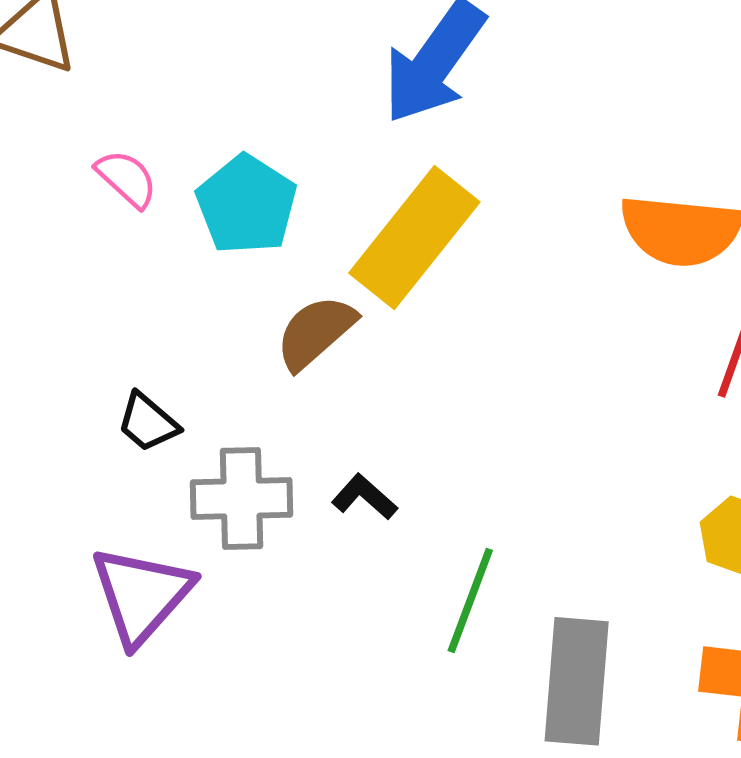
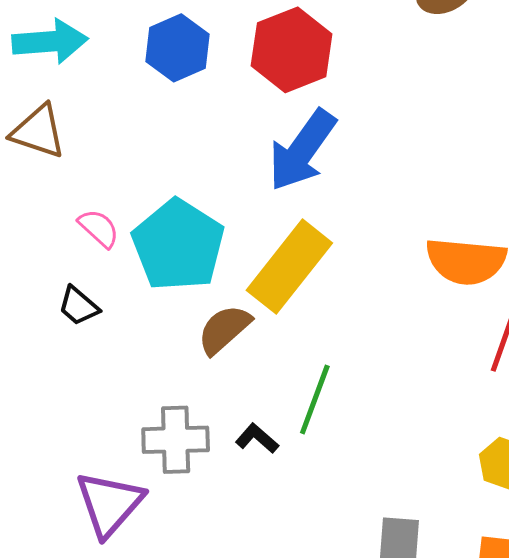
cyan pentagon: (247, 205) -> (178, 245), size x1.4
black trapezoid: (148, 422) -> (79, 306), moved
green line: (470, 601) -> (315, 399), moved

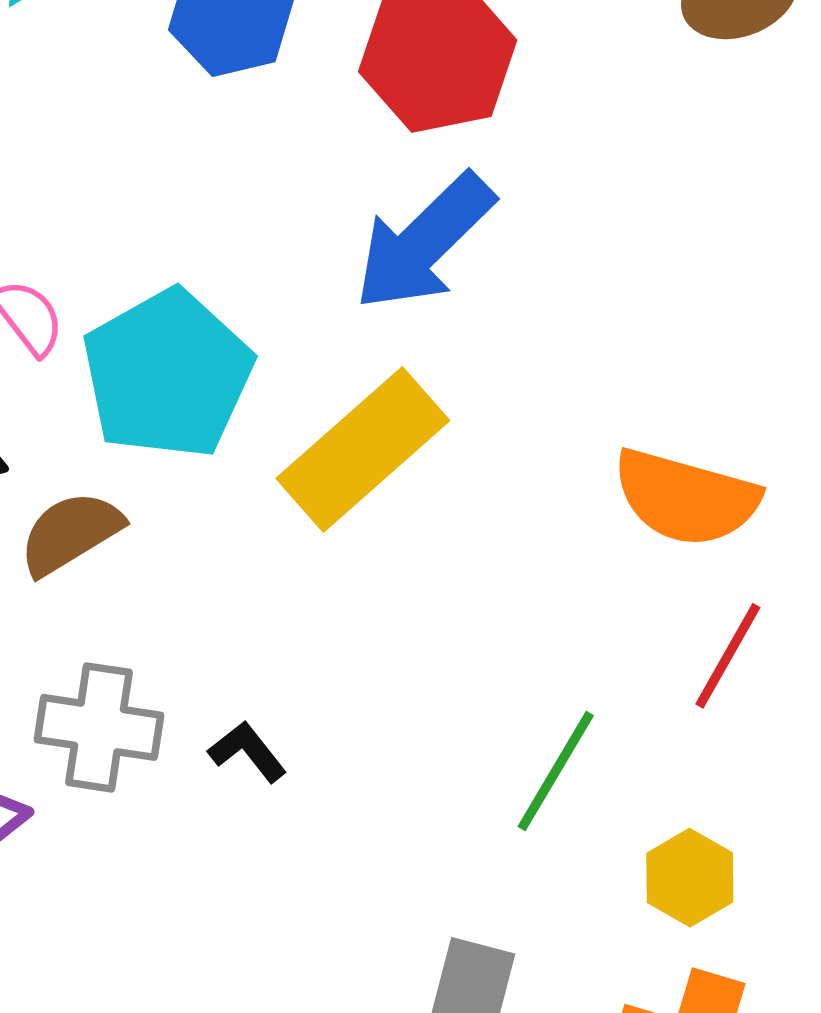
brown semicircle: (224, 329) -> (70, 533), moved
green line: (315, 399) -> (556, 771), moved

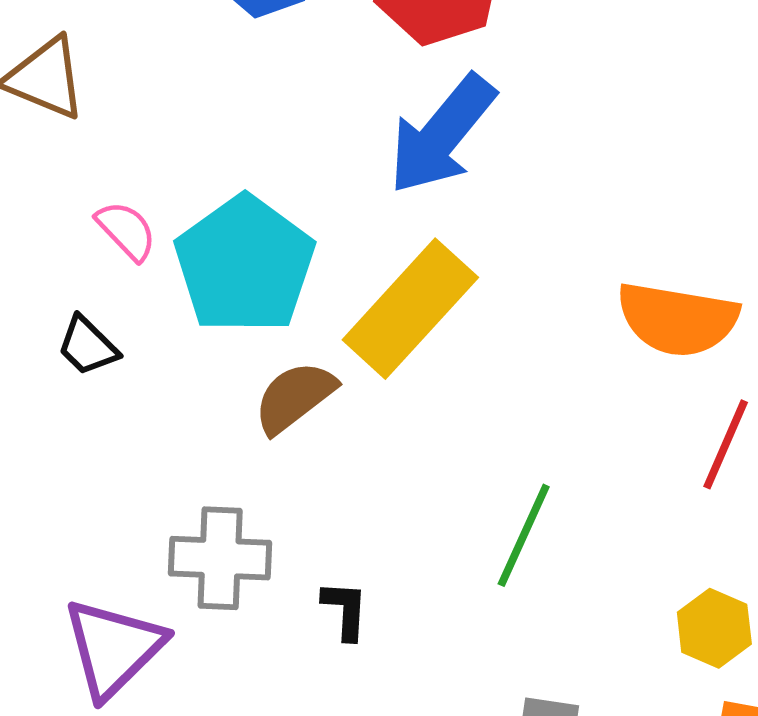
brown semicircle: (70, 533) -> (295, 397), moved
black L-shape: (248, 752) -> (345, 610), moved, turned 48
green line: (556, 771) -> (524, 535), moved

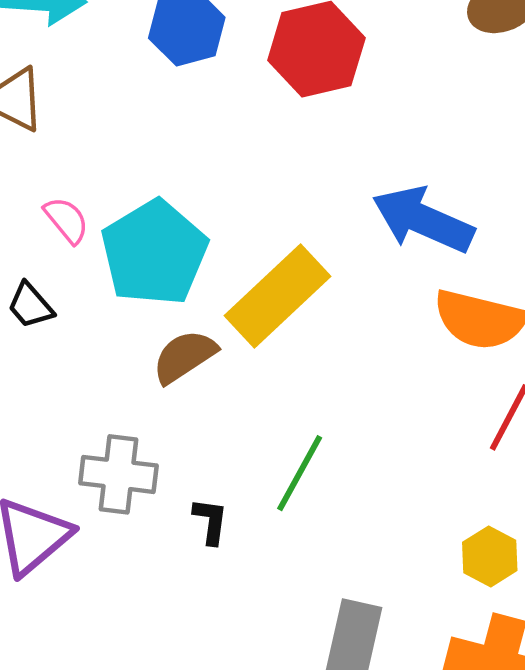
blue arrow: (442, 134) -> (423, 220), moved, turned 70
green line: (524, 535) -> (300, 473), moved

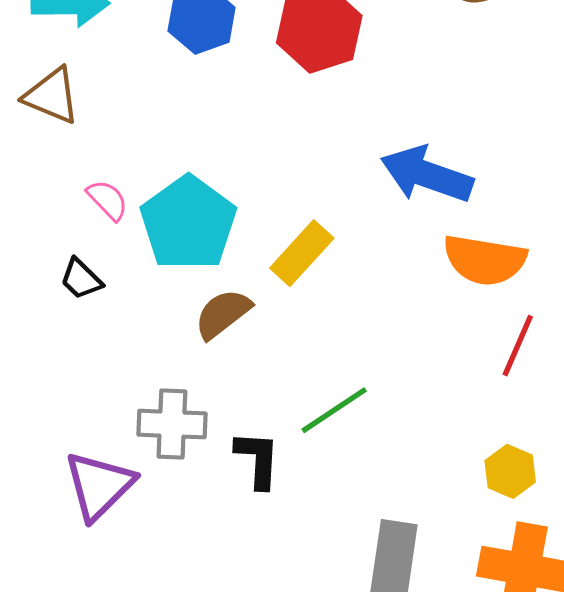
yellow rectangle: (278, 296) -> (302, 253), size x0.7
green line: (300, 473) -> (334, 410), turned 32
black L-shape: (210, 521) -> (258, 459), size x1.4

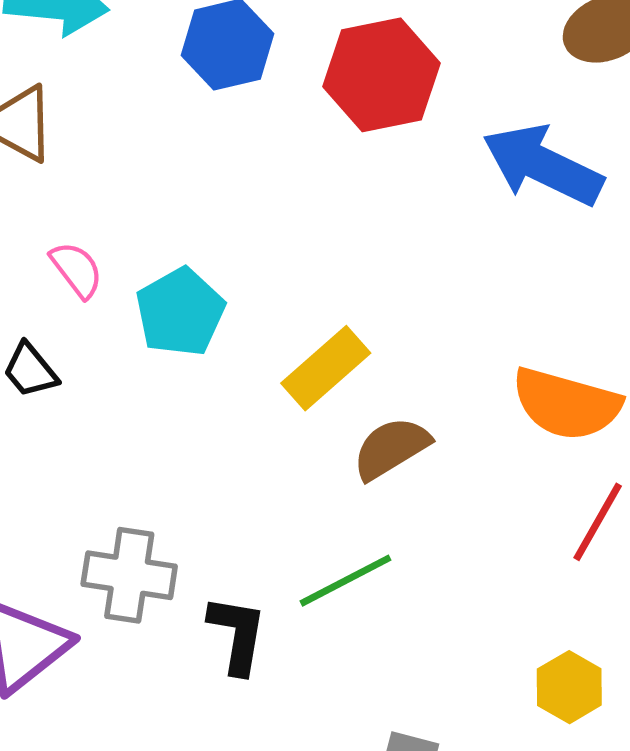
blue arrow: (427, 175) -> (543, 165), moved
cyan pentagon: (188, 223) -> (180, 312), size x0.7
brown semicircle: (223, 314) -> (391, 448), moved

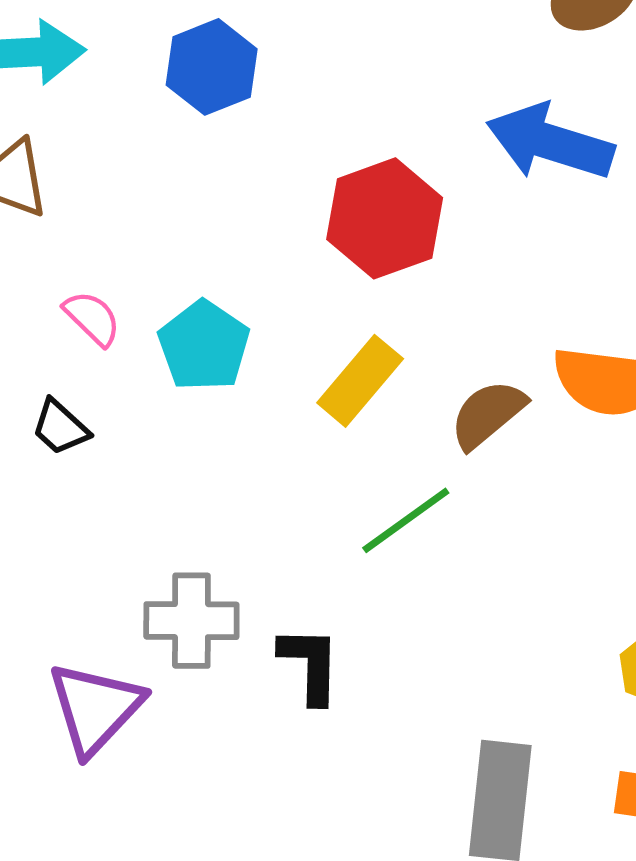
red hexagon: (381, 75) -> (385, 218), moved
brown semicircle: (391, 448) -> (488, 414), moved
green line: (346, 581) -> (406, 520), moved

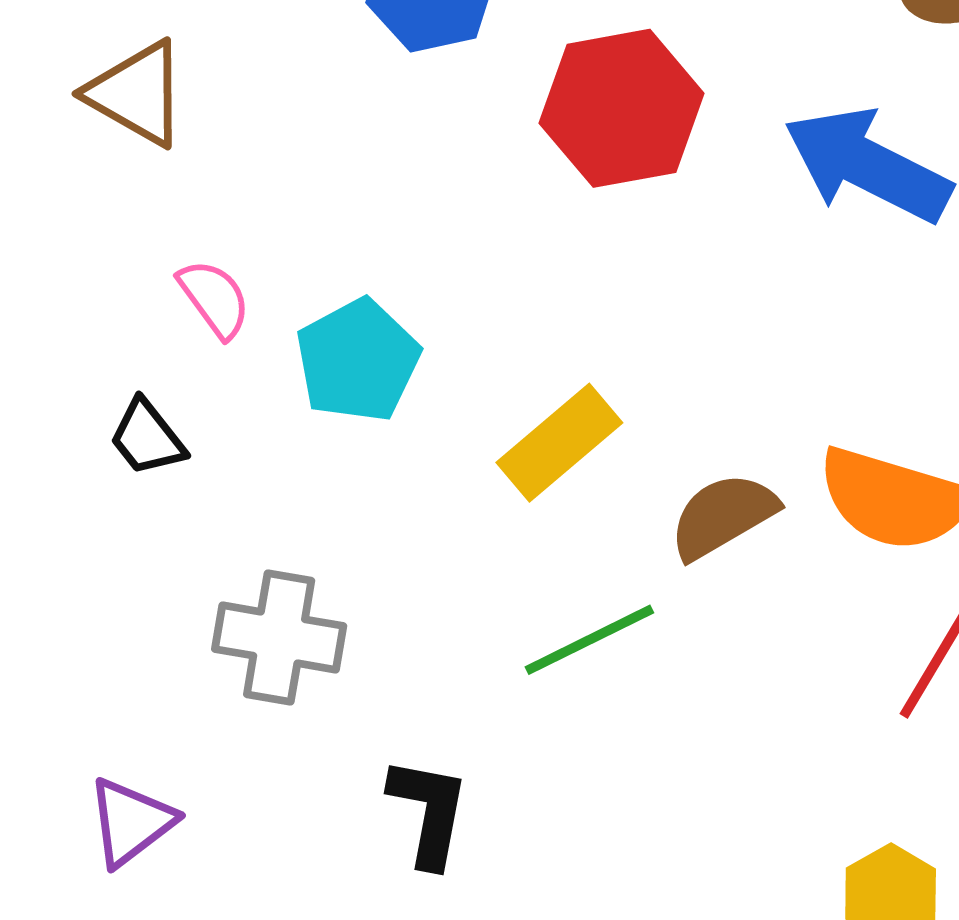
red hexagon: (385, 218) -> (622, 108), moved
gray cross: (191, 621) -> (279, 637), moved
purple triangle: (95, 708) -> (131, 822), size x0.7

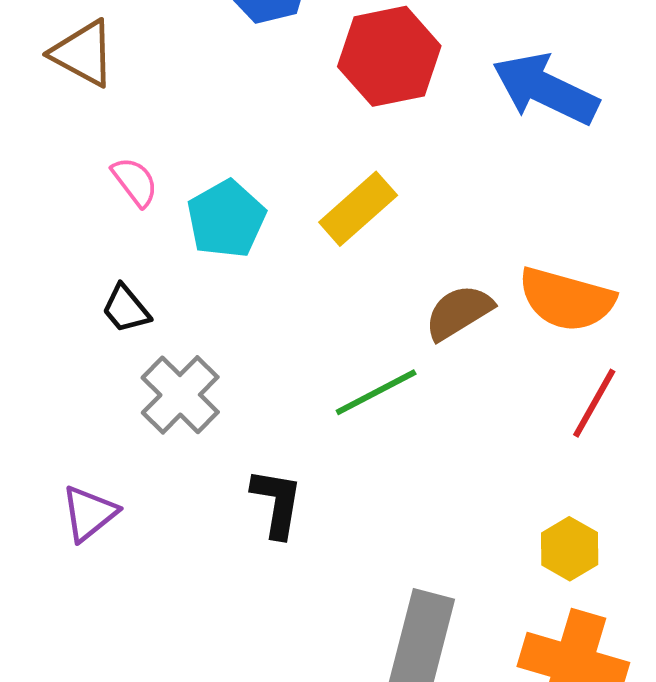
black trapezoid: (147, 438) -> (126, 309), moved
yellow rectangle: (559, 443) -> (358, 209), moved
gray cross: (279, 637) -> (180, 395), turned 36

